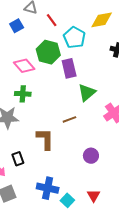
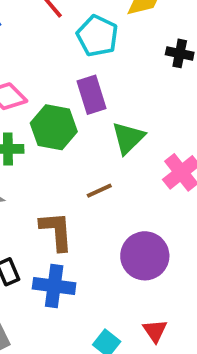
green hexagon: (48, 52) -> (54, 127), moved
purple circle: (91, 156) -> (145, 256), size x1.6
blue cross: (48, 188) -> (54, 286), moved

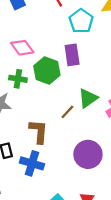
green triangle: (128, 138) -> (88, 98), moved
brown line: (99, 191) -> (67, 112), turned -32

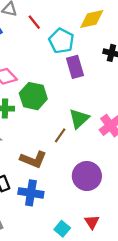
purple rectangle: (72, 55) -> (75, 67), moved
brown L-shape: (39, 131) -> (33, 159), turned 115

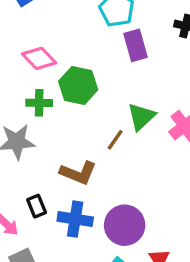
purple circle: (87, 176) -> (125, 225), moved

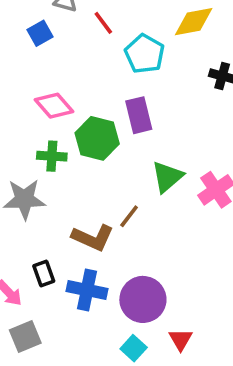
purple rectangle: (135, 45) -> (139, 115), moved
brown line: (115, 140) -> (129, 216), moved

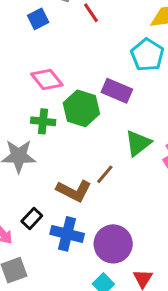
cyan pentagon: (145, 54) -> (147, 55), moved
purple rectangle: (139, 115) -> (117, 91), turned -56
black rectangle: (44, 273) -> (32, 218), turned 60

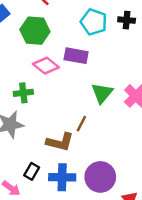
pink diamond: (47, 79) -> (46, 66), moved
green hexagon: (81, 108) -> (35, 31), moved

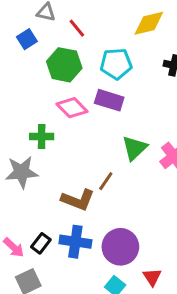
cyan pentagon: (94, 22) -> (116, 64), moved, turned -30
black rectangle: (32, 171) -> (41, 243), moved

